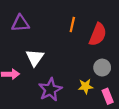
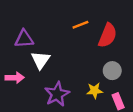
purple triangle: (20, 23) -> (24, 39), moved
orange line: (72, 24) -> (80, 25), turned 56

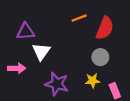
gray circle: (112, 71) -> (100, 57), moved
purple star: (57, 94) -> (57, 84), turned -30

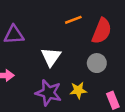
white triangle: (41, 52) -> (51, 57), moved
yellow star: (93, 81) -> (78, 90), moved

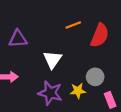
gray circle: (97, 63) -> (95, 77), moved

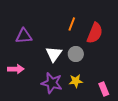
orange line: (73, 25) -> (72, 24), turned -48
gray circle: (95, 77) -> (76, 54), moved

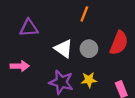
red semicircle: (95, 33) -> (119, 43), moved
white triangle: (54, 54) -> (64, 49), turned -30

